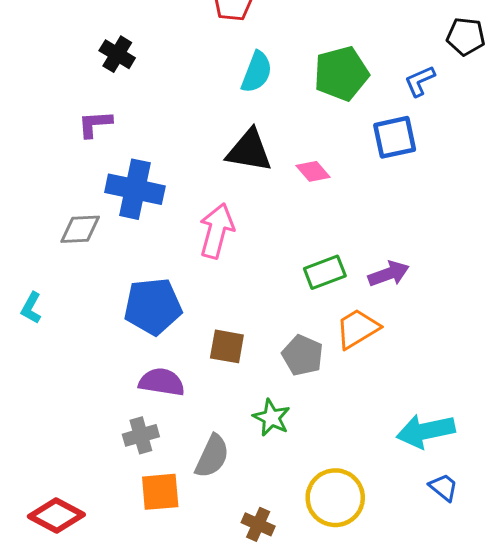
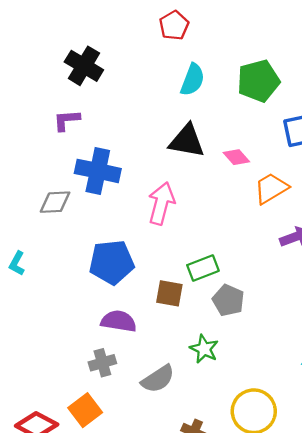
black cross: (117, 54) -> (84, 66), size x1.4
green rectangle: (325, 272) -> (203, 268), moved
orange trapezoid: (357, 329) -> (271, 188), moved
gray semicircle: (212, 456) -> (158, 379), turned 32
orange square: (160, 492) -> (85, 410), moved, turned -32

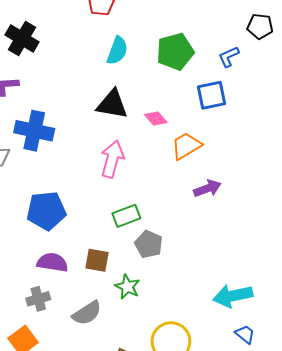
pink arrow: (161, 203) -> (112, 159), moved
brown square: (169, 293) -> (97, 260), moved

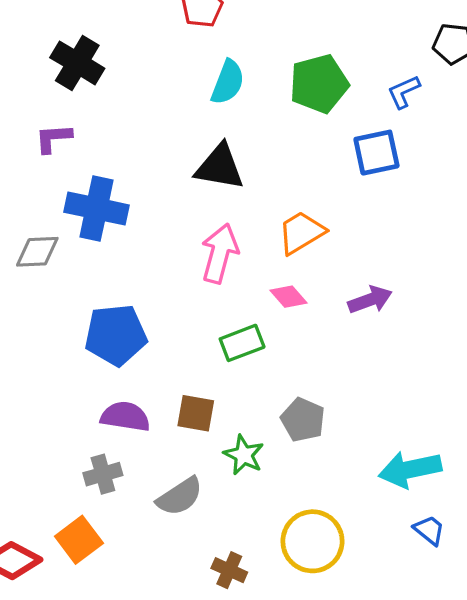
pink diamond: (156, 119) -> (288, 297), moved
orange trapezoid: (186, 146) -> (301, 233), moved
gray pentagon: (149, 244) -> (303, 420), moved

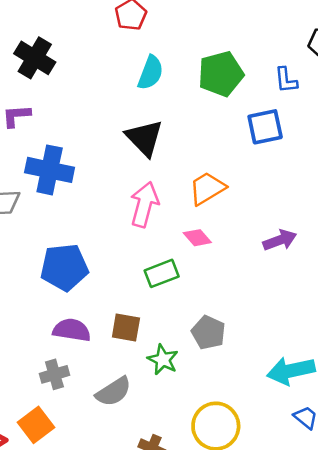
blue L-shape: (404, 92) -> (286, 80), turned -72
black triangle: (220, 167) -> (144, 138), turned 36
purple arrow: (370, 300) -> (280, 240), moved

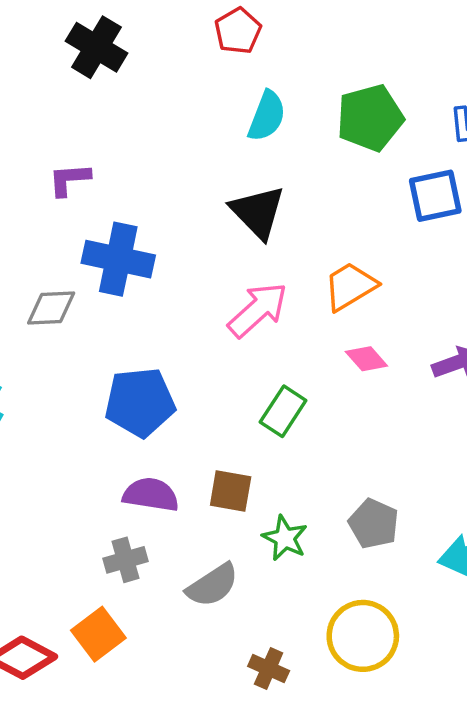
black cross: (35, 58) -> (96, 47), moved
pink arrow: (144, 204) -> (258, 310), turned 33
pink diamond: (197, 238) -> (366, 359), moved
green rectangle: (162, 273) -> (283, 411), turned -36
gray pentagon: (208, 333) -> (374, 524), moved

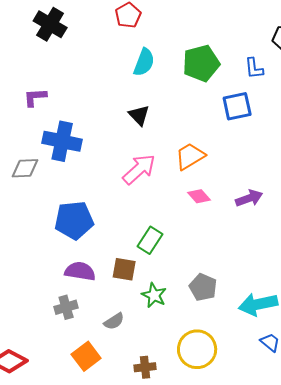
black triangle: (258, 212) -> (139, 115), size x0.7
green rectangle: (283, 411) -> (150, 240), moved
gray semicircle: (212, 585) -> (114, 321), size x0.7
orange square: (98, 634) -> (86, 356), moved
brown cross: (269, 669) -> (145, 367), turned -30

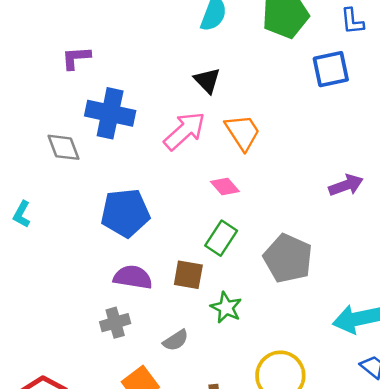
orange trapezoid: (190, 156) -> (243, 132), moved, turned 88
gray diamond: (25, 168) -> (63, 147), turned 72
pink arrow: (139, 169) -> (185, 131), moved
pink diamond: (199, 196) -> (225, 186), moved
gray pentagon: (203, 287) -> (288, 258), moved, size x1.4

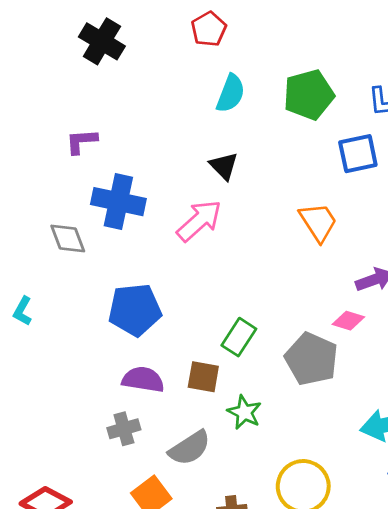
orange trapezoid: (243, 132) -> (318, 222), moved
pink diamond: (225, 186) -> (348, 321), moved, turned -32
gray semicircle: (176, 340) -> (190, 448), size x1.5

